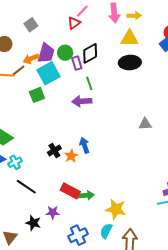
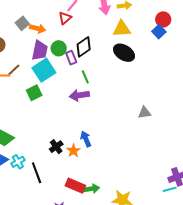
orange arrow: (31, 59) -> (38, 28), moved, turned -140
black ellipse: (130, 63) -> (124, 53), turned 40
black line: (26, 187) -> (37, 173), moved, turned 40

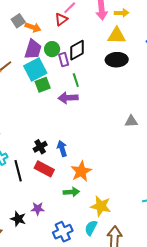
black ellipse: (124, 53) -> (117, 60), turned -40
green square: (34, 93) -> (43, 85), moved
blue arrow: (86, 139) -> (62, 149), moved
orange star: (73, 151) -> (81, 171), moved, size x1.5
red rectangle: (75, 186) -> (44, 169), moved

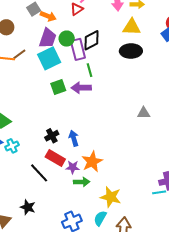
purple rectangle: (64, 60) -> (78, 49), size x1.5
green square: (43, 85) -> (58, 87), moved
black line: (18, 171) -> (39, 173), moved, turned -30
purple star: (38, 209) -> (73, 167), moved

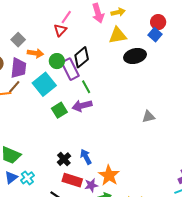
orange arrow: (48, 16) -> (35, 53), moved
purple trapezoid: (48, 38) -> (18, 68), moved
black ellipse: (131, 51) -> (135, 56), moved

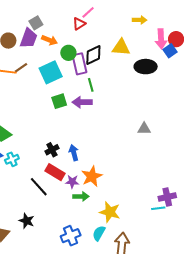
pink arrow: (98, 13) -> (161, 39), moved
yellow triangle: (118, 35) -> (121, 47), moved
purple trapezoid: (18, 68) -> (29, 38), moved

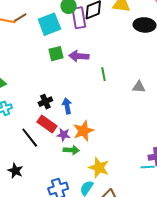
green line: (91, 85) -> (103, 74), moved

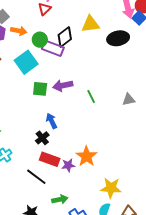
purple rectangle: (79, 18) -> (53, 48), turned -45
green square: (56, 54) -> (40, 89), turned 35
blue arrow: (67, 106) -> (51, 121), moved
green arrow: (71, 150) -> (60, 199), moved

